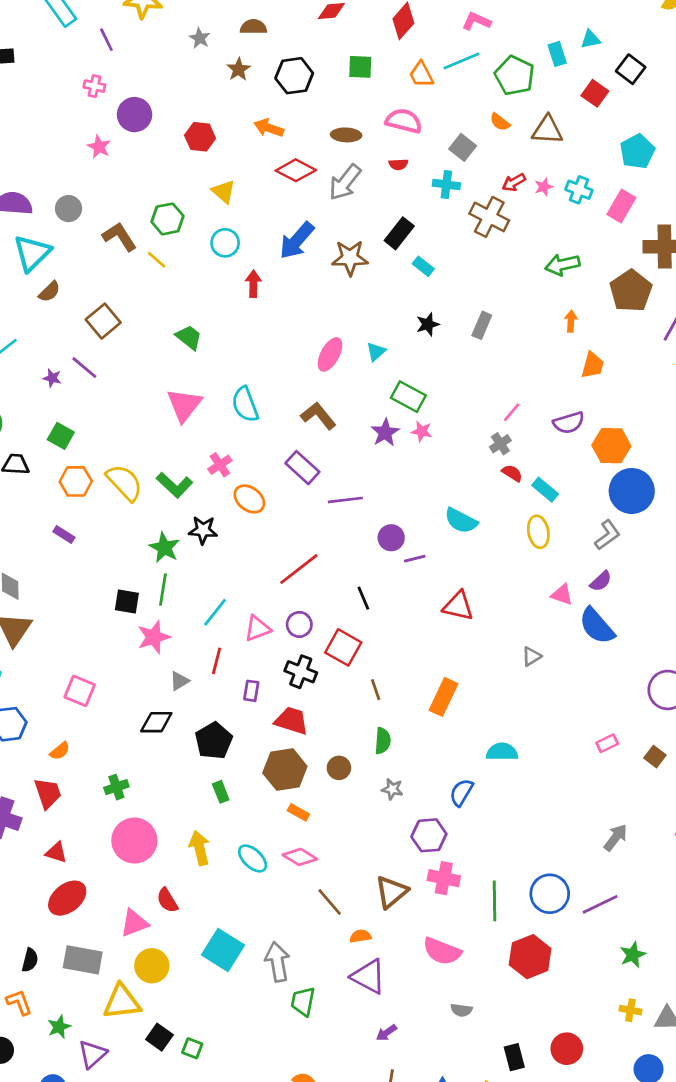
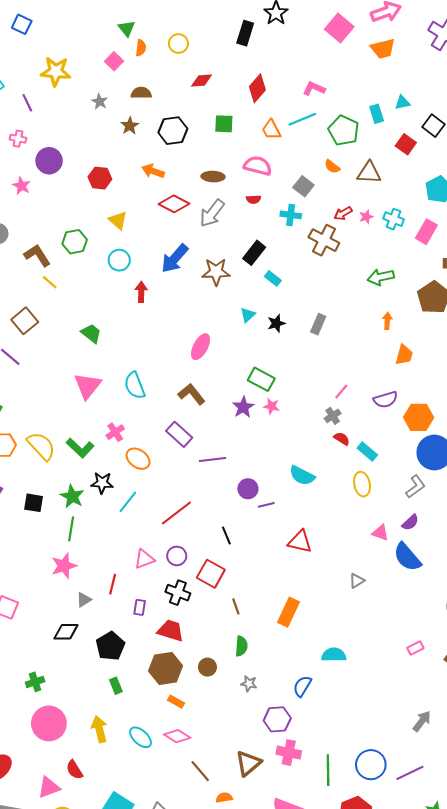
yellow line: (157, 260) -> (50, 282), moved
cyan triangle: (376, 352) -> (248, 315), moved
black square: (127, 601) -> (34, 503), moved
cyan line: (215, 612) -> (128, 502), moved

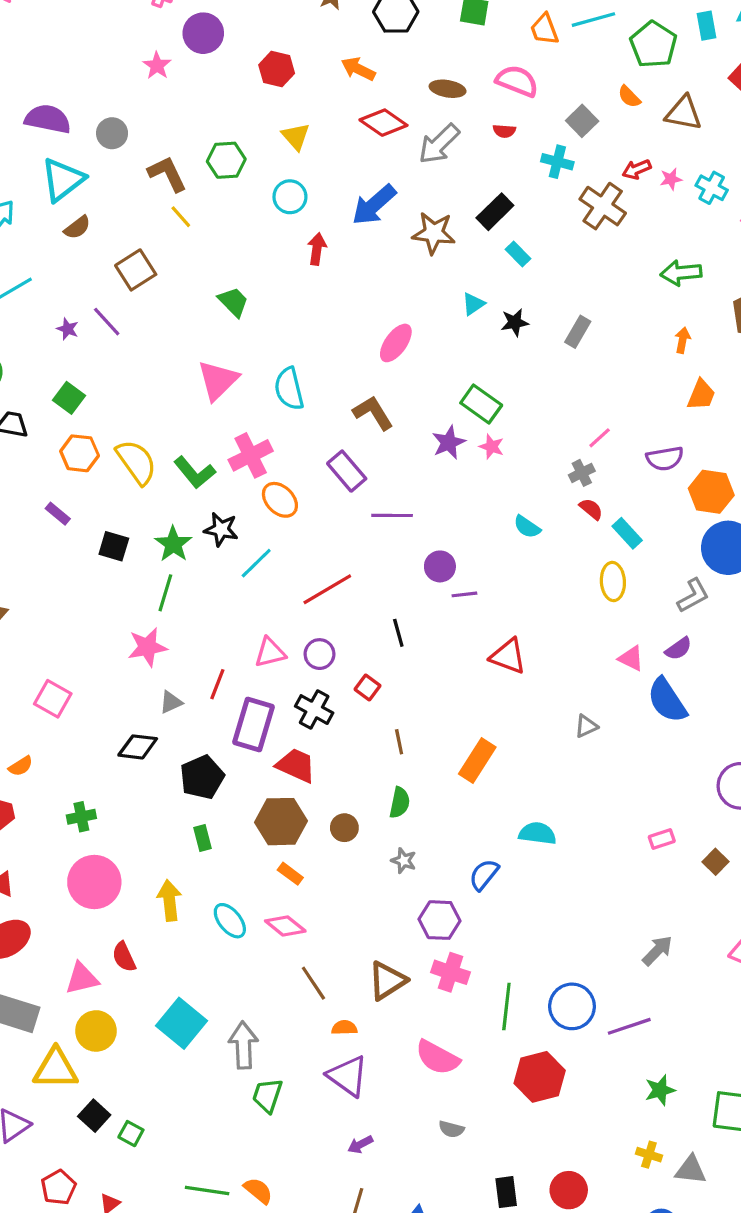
pink cross: (115, 432) -> (251, 455), size x1.5
cyan semicircle: (302, 476) -> (527, 527), moved, size x0.7
red square: (211, 574) -> (367, 687), size x0.6
purple rectangle: (140, 607) -> (254, 725), size x2.0

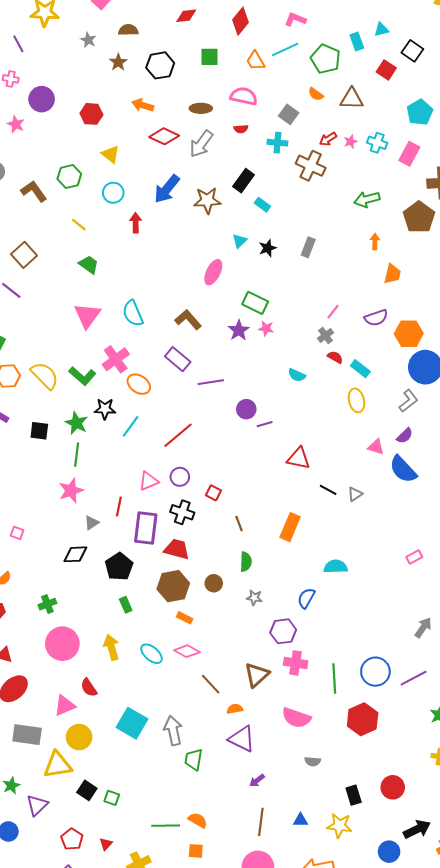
yellow line: (181, 217) -> (79, 225), moved
pink ellipse: (396, 343) -> (213, 272), moved
black line: (398, 633) -> (328, 490), moved, turned -36
pink square: (53, 699) -> (17, 533), size x0.6

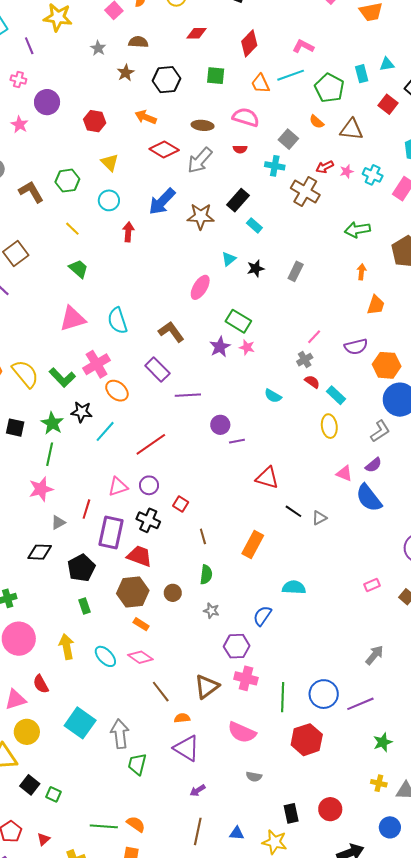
pink triangle: (87, 316) -> (72, 319), turned 32

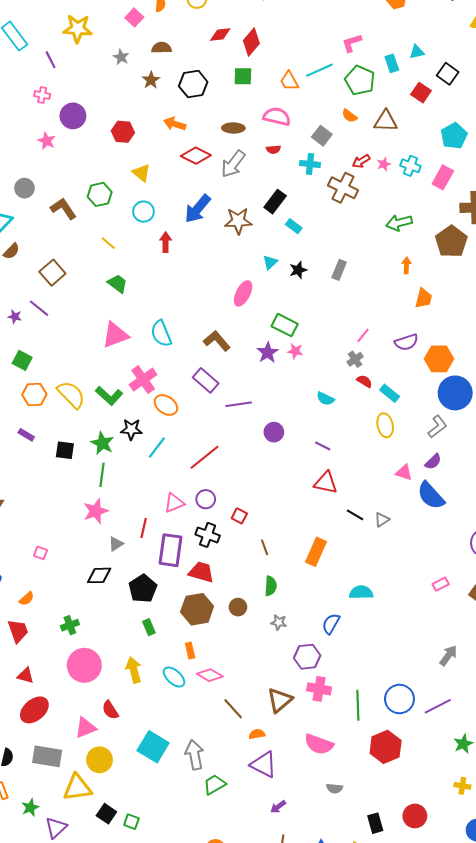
red diamond: (249, 43) -> (251, 42), moved
pink L-shape: (303, 46) -> (352, 43), moved, turned -40
purple line: (237, 441) -> (323, 446), moved, turned 42
orange rectangle: (141, 624) -> (190, 651), moved, turned 49
green trapezoid: (137, 764) -> (214, 784), turned 50

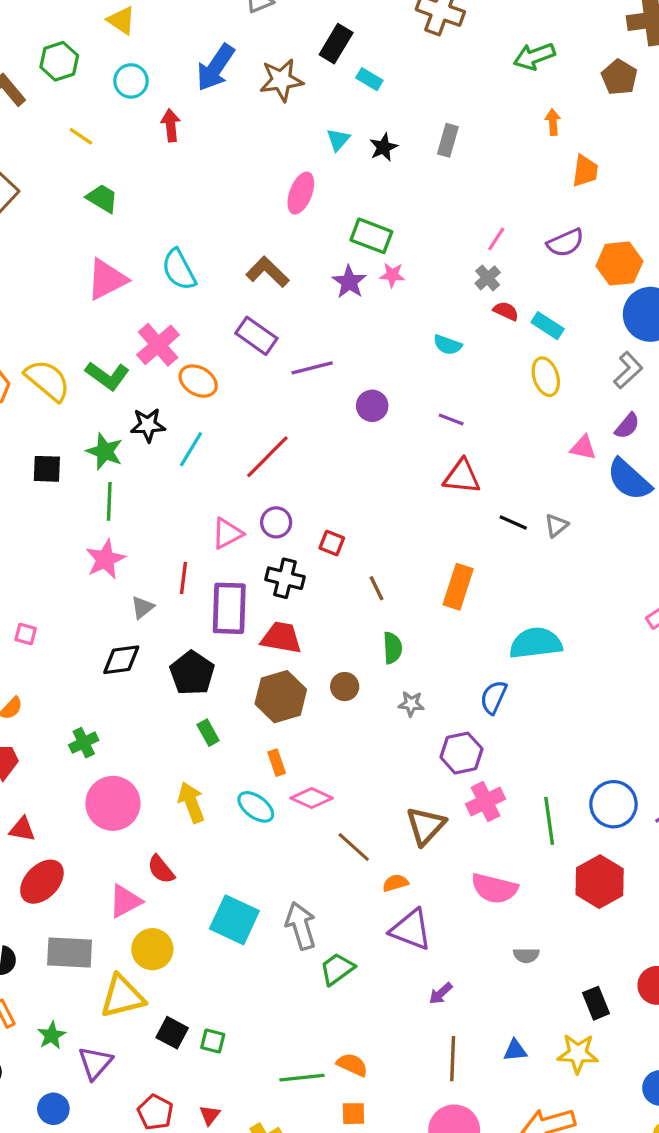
brown pentagon: (451, 242) -> (619, 77), size x0.7
cyan semicircle: (361, 592) -> (536, 643), size x1.4
pink cross: (319, 689) -> (486, 802), turned -30

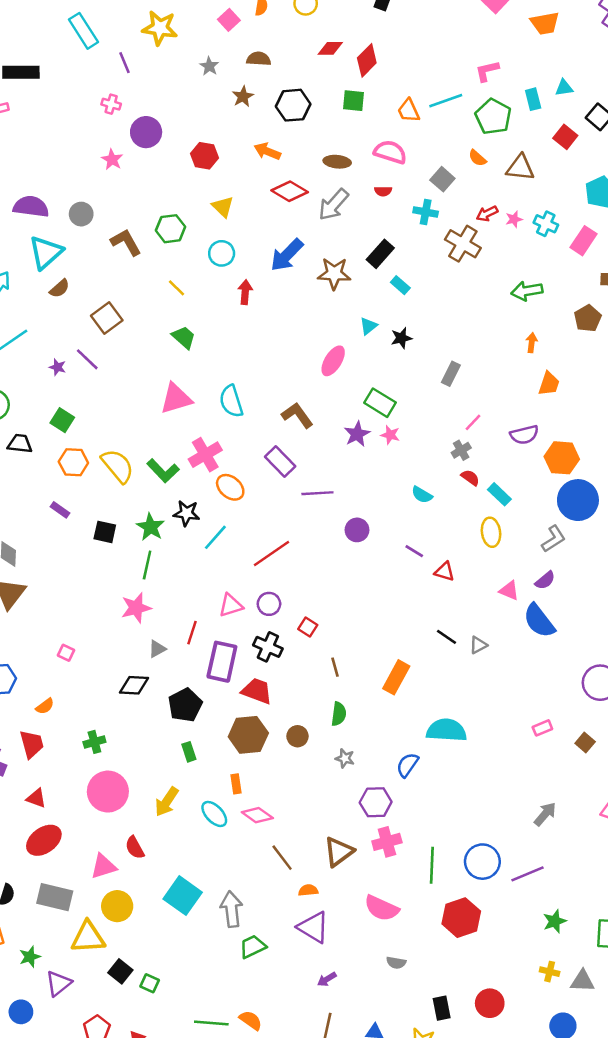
gray rectangle: (448, 140) -> (451, 374), moved
red triangle: (462, 477) -> (444, 572), moved, size x0.7
yellow arrow: (191, 802) -> (167, 802), turned -136

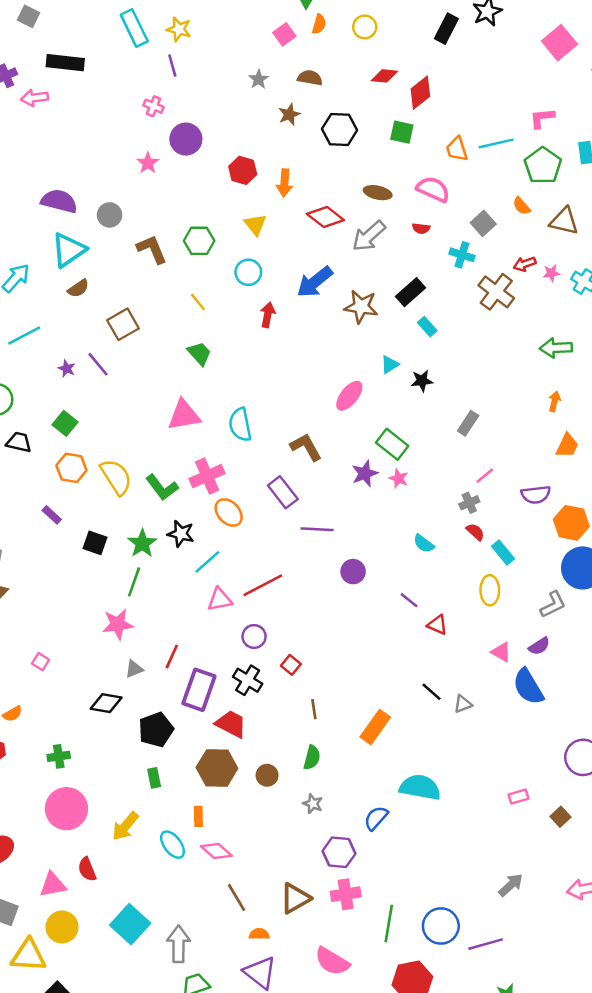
yellow star: (160, 28) -> (179, 29), moved, size x0.7
orange arrow: (267, 151) -> (284, 183), moved, turned -115
pink triangle: (231, 605) -> (220, 599), moved

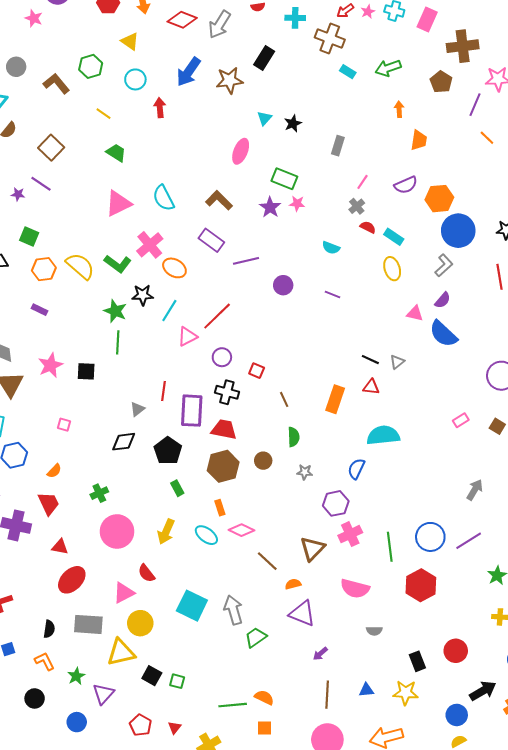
cyan rectangle: (427, 327) -> (348, 72), moved
black square: (95, 543) -> (86, 371), moved
pink star: (118, 624) -> (50, 365), moved
red triangle: (437, 625) -> (371, 387), moved

